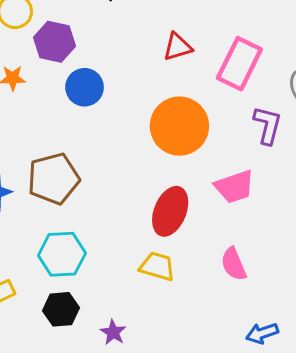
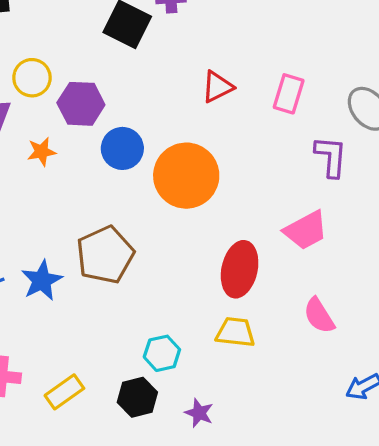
pink rectangle: (239, 64) -> (289, 94), size x0.7
orange circle: (179, 126) -> (186, 176), moved
cyan hexagon: (62, 254) -> (162, 353), moved, size x0.7

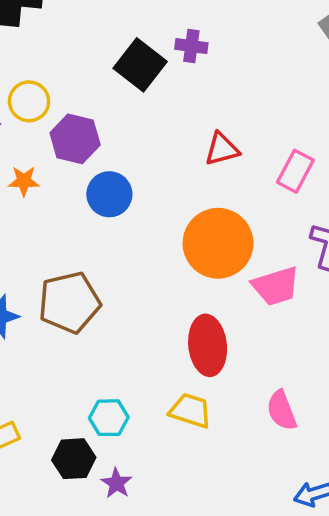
orange circle: (186, 176) -> (218, 243), moved
pink trapezoid: (306, 230) -> (276, 286), moved
red ellipse: (240, 269) -> (208, 345), turned -30
purple star: (199, 413) -> (117, 483), moved

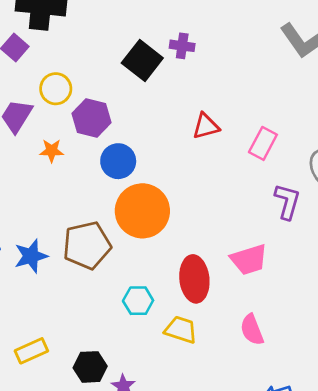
orange circle: (218, 243) -> (142, 211), moved
pink trapezoid: (276, 286) -> (249, 260), moved
cyan hexagon: (109, 418) -> (138, 301), moved

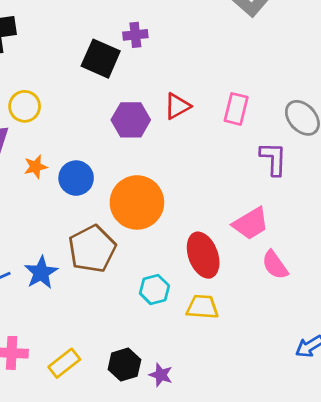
purple hexagon: (92, 118) -> (131, 120), moved
blue circle: (118, 161) -> (76, 178), moved
pink semicircle: (252, 330) -> (275, 265), moved

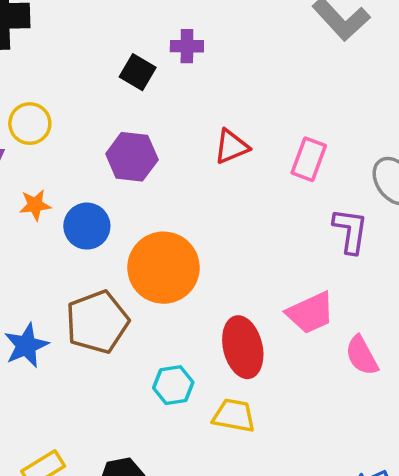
black square: (101, 59) -> (138, 72), size x0.7
purple hexagon: (131, 120) -> (132, 157), moved
pink semicircle: (275, 265) -> (362, 356), moved

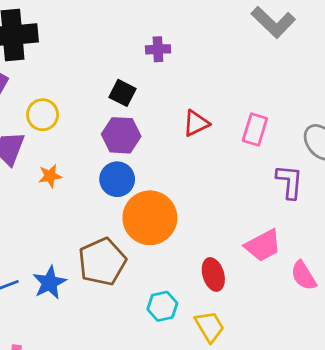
black square: (138, 72) -> (122, 93), moved
blue circle: (87, 226) -> (117, 179), moved
red ellipse: (243, 347) -> (213, 274), size x0.7
yellow trapezoid: (234, 416) -> (210, 327), turned 52

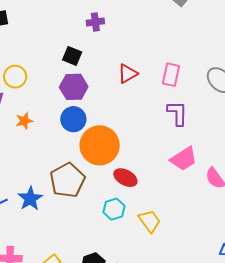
purple L-shape: (290, 182) -> (177, 113), moved
red ellipse: (213, 274) -> (125, 178), moved, turned -40

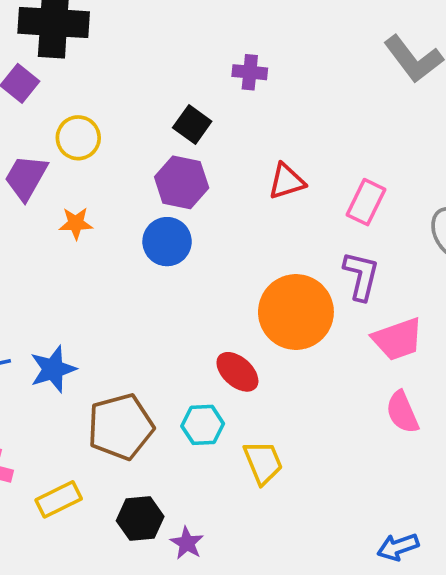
orange circle: (100, 145) -> (296, 312), moved
pink trapezoid: (184, 159) -> (398, 339), moved
brown pentagon: (67, 180) -> (121, 427), moved

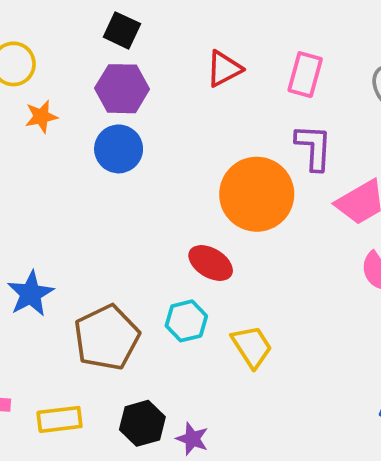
orange star: (76, 223) -> (41, 117), moved
yellow rectangle: (59, 499) -> (60, 419), turned 30

